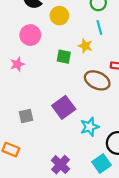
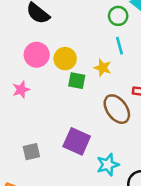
yellow circle: (59, 16) -> (65, 59), moved
brown ellipse: (97, 80) -> (117, 109), turned 30
purple square: (64, 107) -> (77, 141), turned -30

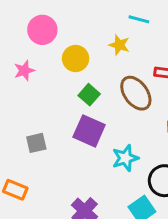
cyan line: (119, 46) -> (139, 19), turned -60
yellow circle: (65, 59) -> (76, 59), moved
green square: (77, 81) -> (89, 95), moved, turned 30

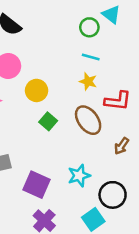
yellow star: (119, 45) -> (88, 81), moved
purple square: (89, 131) -> (37, 185), moved

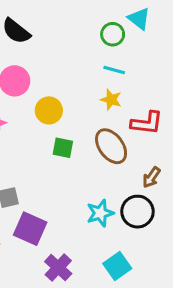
green square: (48, 121) -> (63, 148), turned -30
purple square: (37, 185) -> (30, 229), moved
black circle: (113, 195) -> (137, 212), moved

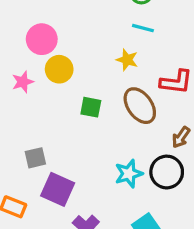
yellow star: (111, 100) -> (127, 60), moved
yellow circle: (49, 110) -> (59, 69), moved

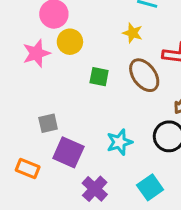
pink star: (23, 82) -> (36, 53), size x1.4
cyan star: (129, 174) -> (119, 142), moved

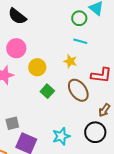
yellow circle: (70, 42) -> (37, 67), moved
green square: (99, 77) -> (47, 91), turned 32

